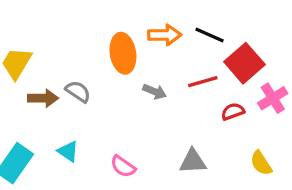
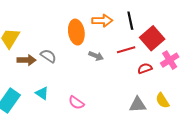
black line: (209, 35) -> (130, 21), turned 54
gray triangle: (193, 161) -> (138, 105), moved

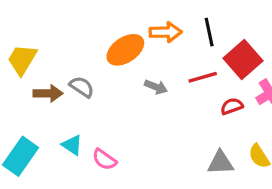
orange ellipse: (76, 32) -> (125, 50), turned 65
pink semicircle: (76, 103) -> (104, 159), moved

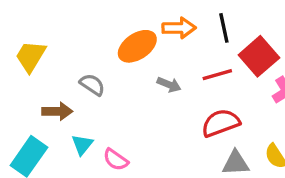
brown arrow: (48, 93) -> (57, 111), moved
red semicircle: (232, 106) -> (221, 123), moved, size x1.6
cyan triangle: (72, 145) -> (82, 145), turned 35

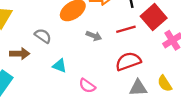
cyan triangle: (82, 145) -> (60, 66), moved, turned -48
pink semicircle: (116, 160) -> (87, 86), moved

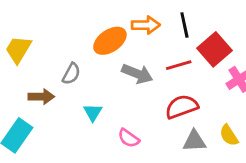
gray semicircle: (43, 36) -> (71, 74), turned 84
gray arrow: (94, 36) -> (137, 74), size x1.5
cyan triangle: (60, 66) -> (93, 112), turned 40

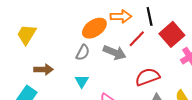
red line: (179, 65) -> (137, 39), moved, turned -30
gray semicircle: (71, 74) -> (83, 53), moved

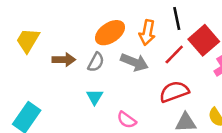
orange arrow: (121, 16) -> (147, 33), moved, turned 102
red line: (137, 39) -> (174, 54), moved
brown arrow: (43, 69) -> (64, 60), moved

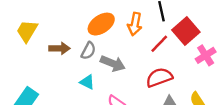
gray arrow: (134, 62) -> (113, 63), moved
cyan triangle: (95, 97) -> (87, 82), turned -35

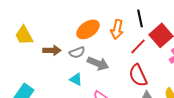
yellow trapezoid: (27, 31) -> (24, 35), turned -60
gray semicircle: (88, 51) -> (77, 52), turned 42
red semicircle: (159, 77) -> (138, 75), turned -95

